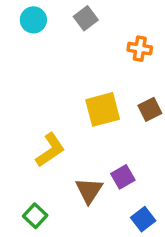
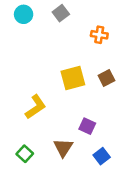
purple square: (123, 177) -> (87, 126), turned -35
brown triangle: (89, 190) -> (63, 148), moved

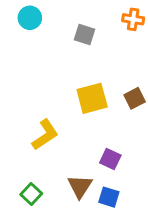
gray square: (61, 13) -> (85, 35), moved, turned -35
orange cross: (99, 35) -> (133, 19), moved
blue square: (102, 156) -> (109, 197), moved, turned -35

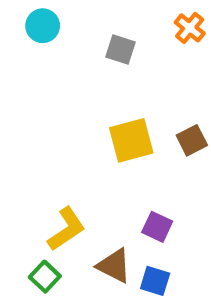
orange cross: (133, 19) -> (190, 28), turned 30
yellow L-shape: (45, 135) -> (66, 229), moved
brown triangle: (80, 186) -> (114, 266), turned -36

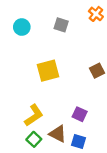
cyan circle: (43, 26) -> (22, 27), moved
yellow square: (131, 140) -> (48, 71), moved
green square: (45, 277) -> (34, 139), moved

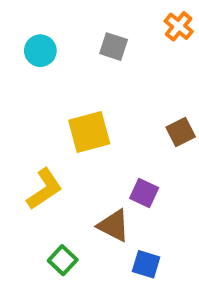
purple square: (80, 114) -> (144, 193), moved
yellow L-shape: (34, 115) -> (44, 189), moved
brown triangle: (58, 134) -> (114, 226), moved

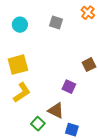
yellow square: (89, 132) -> (18, 65), moved
purple square: (144, 193) -> (69, 87), moved
green square: (63, 260) -> (38, 124), moved

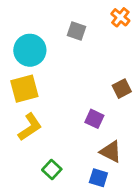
cyan circle: (20, 25) -> (30, 50), moved, size x1.5
brown triangle: (56, 111) -> (111, 152), moved

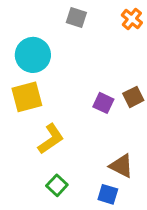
gray square: (76, 31) -> (76, 17), moved
purple square: (94, 119) -> (103, 103), moved
yellow L-shape: (30, 127) -> (51, 139), moved

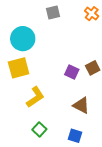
gray square: (76, 17) -> (53, 13), turned -32
brown triangle: (121, 166) -> (81, 105), moved

